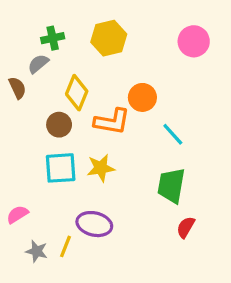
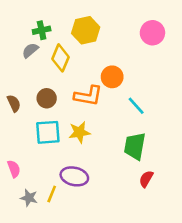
brown semicircle: (17, 88) -> (14, 103), moved
yellow diamond: (77, 93) -> (60, 58), moved
pink semicircle: (17, 214) -> (14, 169), turned 102

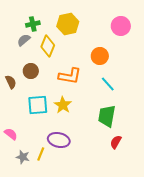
orange circle: (112, 77) -> (100, 56), moved
brown circle: (47, 98) -> (31, 71), moved
yellow star: (79, 132) -> (63, 105), turned -30
pink semicircle: (14, 169) -> (11, 134), turned -32

